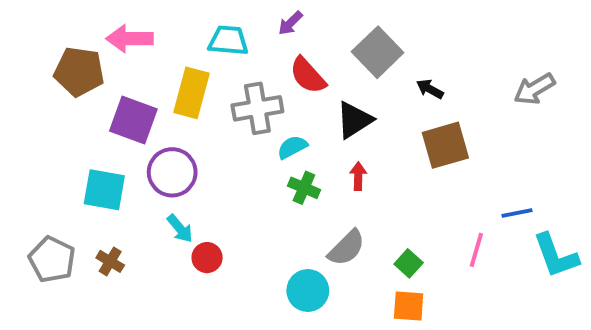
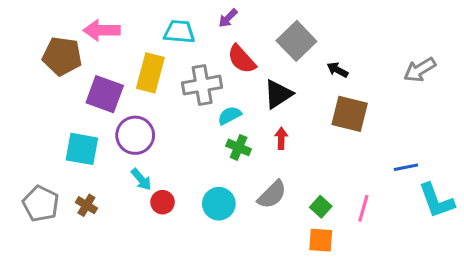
brown square: (445, 145) -> (350, 114), turned 30
pink line: (476, 250) -> (363, 208), moved
cyan circle: (308, 290) -> (219, 204), moved

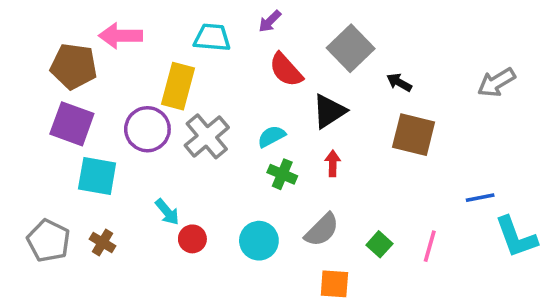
gray cross: (202, 85) -> (207, 136), moved, turned -30
purple square: (105, 94) -> (72, 124), moved
purple circle: (135, 135) -> (147, 129), moved
orange square: (321, 240) -> (334, 284), moved

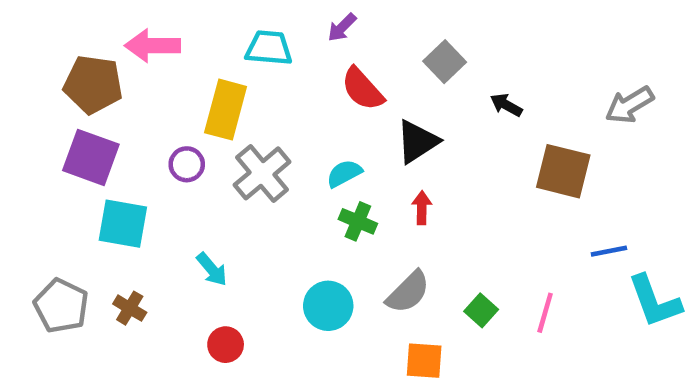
gray square: (351, 48) -> (445, 62), size x0.7
purple circle: (147, 129) -> (187, 164), size x0.6
brown square: (414, 135) -> (563, 171), moved
red circle: (192, 239) -> (226, 345), moved

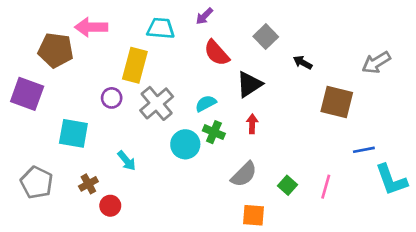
purple square: (91, 157) -> (27, 94), moved
cyan circle: (328, 306) -> (185, 144), moved
brown cross: (130, 308) -> (88, 184), moved, turned 30
red circle: (226, 345) -> (110, 206), moved

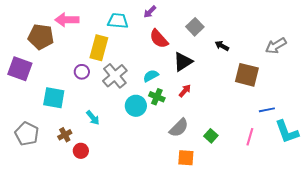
red arrow: (252, 124) -> (185, 91), turned 40
pink line: (326, 187) -> (250, 137), moved

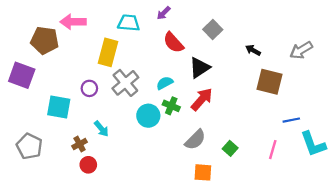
black arrow: (222, 46) -> (253, 50), moved
purple circle: (82, 72) -> (89, 88), moved
red arrow: (185, 91) -> (202, 99), size x1.6
brown cross: (65, 135) -> (80, 144), moved

